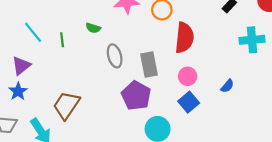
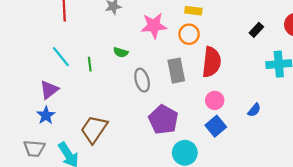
gray rectangle: (149, 64) -> (176, 71), moved

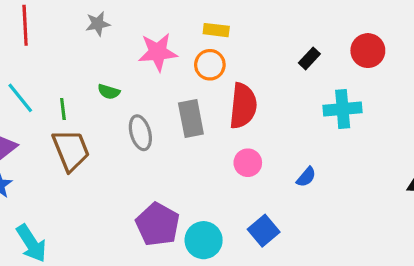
purple pentagon: (163, 120) -> (158, 224), moved
blue square: (216, 126) -> (264, 231), moved
brown trapezoid: (94, 129) -> (71, 150), moved, turned 124

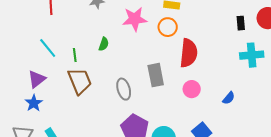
black rectangle: (309, 58) -> (241, 23), moved, turned -48
green semicircle: (109, 92) -> (104, 44), turned -88
gray rectangle: (191, 118) -> (156, 75), moved
gray ellipse: (140, 133) -> (124, 89), moved

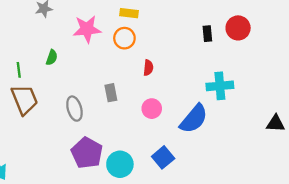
red semicircle: (189, 53) -> (148, 68), size x0.5
cyan cross: (252, 55) -> (220, 86), moved
gray rectangle: (156, 75) -> (111, 93), size x0.7
blue semicircle: (229, 98) -> (194, 119), size x2.0

